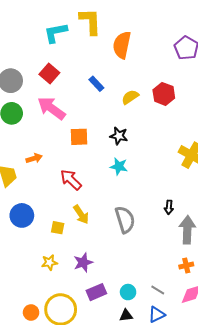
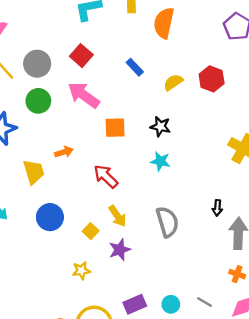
yellow square: (58, 228) -> (91, 231), turned 32
purple star: (83, 262) -> (120, 250), moved
orange cross: (186, 266) -> (237, 274), turned 32

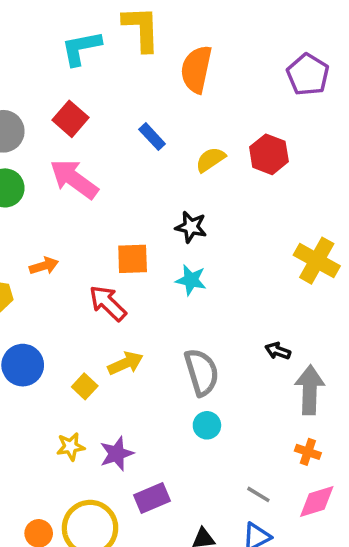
orange square: (115, 128) -> (133, 259), moved
black arrow: (217, 208) -> (278, 351), turned 105
yellow arrow: (117, 216) -> (125, 363), turned -80
purple star: (120, 250) -> (117, 454), moved
cyan circle: (171, 304) -> (207, 425), moved

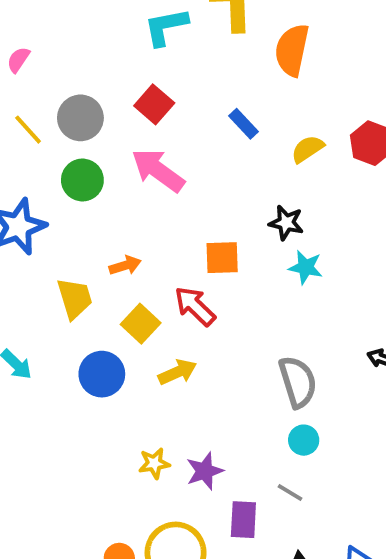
cyan star: (191, 280) -> (306, 267), moved
yellow arrow: (125, 363) -> (177, 372), moved
yellow square: (85, 386) -> (141, 324), moved, size x1.4
gray line: (258, 494) -> (290, 492), moved
purple rectangle: (152, 498) -> (243, 520), turned -64

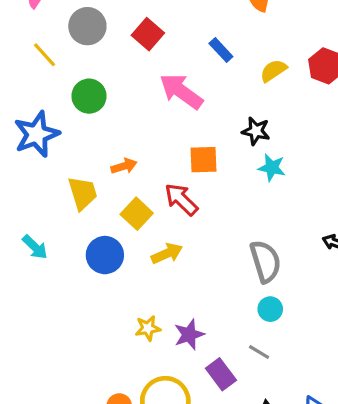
gray circle: (80, 118) -> (87, 26), moved
pink arrow: (158, 170) -> (181, 91), moved
purple rectangle: (243, 520) -> (221, 374), turned -40

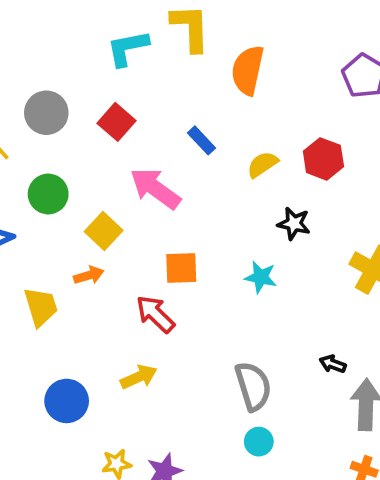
black star: (256, 131) -> (294, 224), moved
yellow square: (137, 214) -> (104, 231), moved
blue circle: (105, 255) -> (67, 401), moved

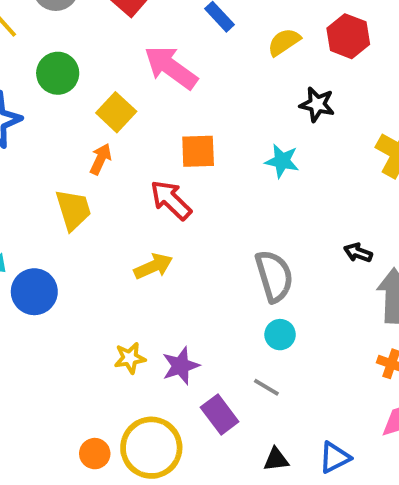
orange arrow: (89, 275) -> (101, 159), turned -48
yellow trapezoid: (41, 307) -> (73, 210), moved
blue circle: (67, 401) -> (34, 292), moved

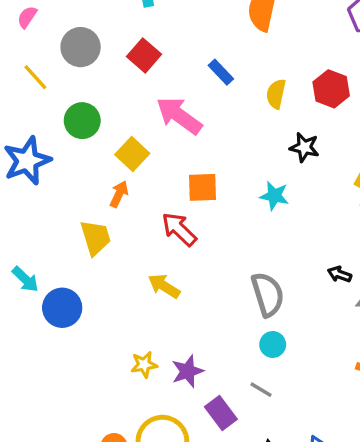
yellow semicircle: (284, 42) -> (276, 94), turned -44
yellow arrow: (153, 266) -> (164, 286), turned -124

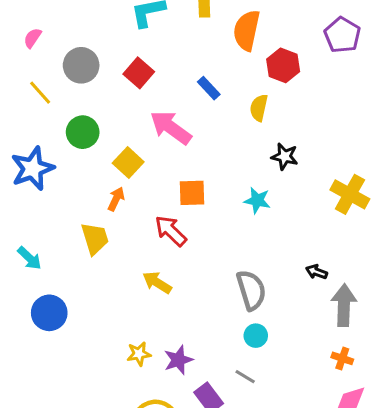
red hexagon: (331, 89) -> (283, 65), moved
cyan arrow: (25, 279) -> (29, 258), moved
blue circle: (62, 308) -> (49, 313), moved

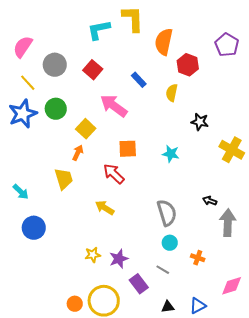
pink semicircle: (33, 38) -> (23, 47), size x1.6
black star: (285, 156) -> (200, 122), moved
blue star: (33, 169) -> (23, 114), moved
orange cross: (342, 358) -> (198, 258), moved

